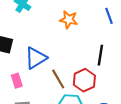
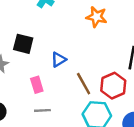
blue triangle: (36, 58) -> (59, 60), size x0.6

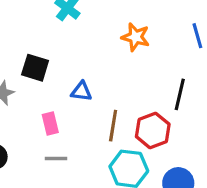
blue triangle: (59, 60) -> (81, 91), turned 35
brown line: (84, 84) -> (113, 126), turned 35

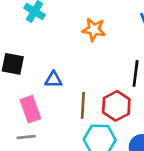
pink rectangle: (50, 124) -> (30, 109), size x1.4
gray line: (56, 159) -> (26, 137), moved

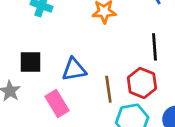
blue triangle: (53, 80) -> (74, 69), size x1.4

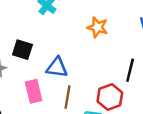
brown line: (108, 89) -> (68, 97), moved

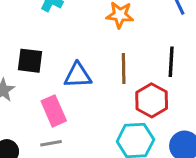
brown line: (68, 97) -> (124, 69), moved

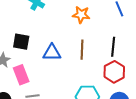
red hexagon: (152, 100) -> (114, 72), moved
pink rectangle: (54, 111) -> (21, 75), moved

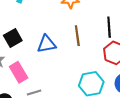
black square: (21, 42) -> (13, 38), turned -30

